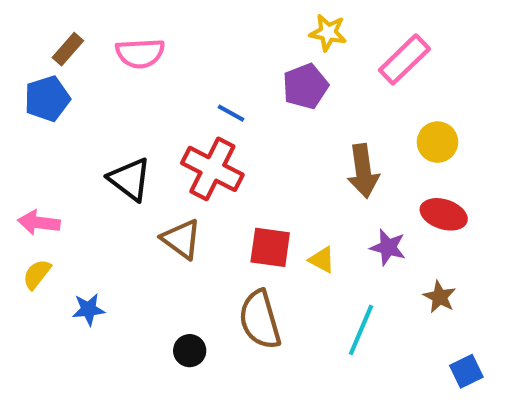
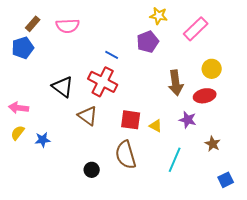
red ellipse: (444, 214) -> (205, 96), moved, turned -30
blue star: (88, 309) -> (43, 140), moved

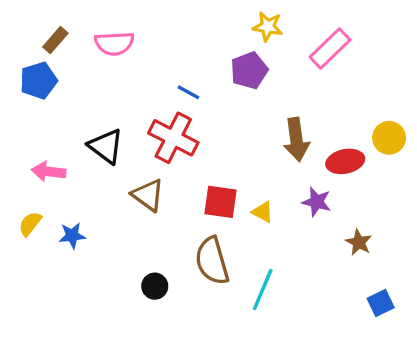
yellow circle: (212, 69) -> (389, 138), moved
pink arrow: (19, 108) -> (49, 172), moved
cyan line: (175, 160) -> (263, 290), moved

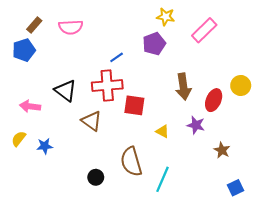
blue line: (188, 92) -> (117, 57), turned -64
red cross: (173, 138) -> (107, 86), turned -32
red ellipse: (345, 161) -> (214, 100), turned -55
red square: (221, 202) -> (134, 105), moved

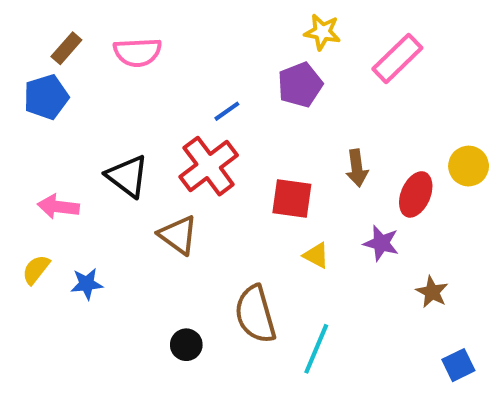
red cross: (107, 86) -> (209, 166), turned -32
brown arrow: (183, 87) -> (357, 168), size x0.7
red square: (134, 105) -> (292, 199), moved

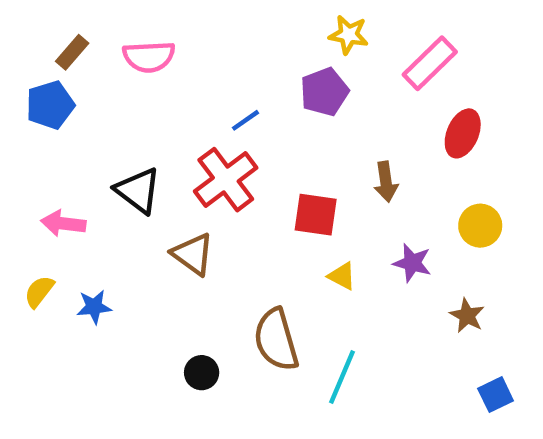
yellow circle: (469, 166) -> (480, 226), moved
red ellipse: (416, 194) -> (463, 133), moved

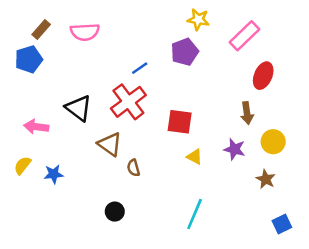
brown arrow: (386, 182) -> (247, 113), moved
yellow circle: (480, 226) -> (273, 142), moved
brown semicircle: (276, 340) -> (133, 168), moved, size x0.5

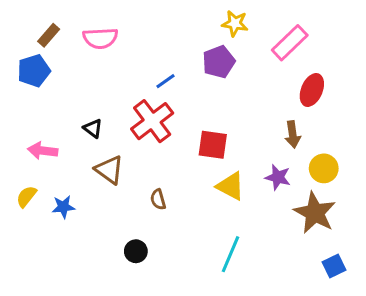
black triangle: (79, 108) -> (93, 128), size x0.6
brown triangle: (110, 144) -> (109, 170), moved
yellow triangle: (195, 157) -> (231, 186), size x1.5
brown star: (266, 179) -> (315, 213), size x1.8

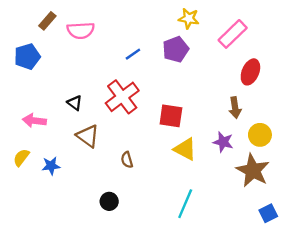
brown rectangle: (49, 35) -> (47, 21), moved
blue line: (165, 81) -> (133, 54), moved

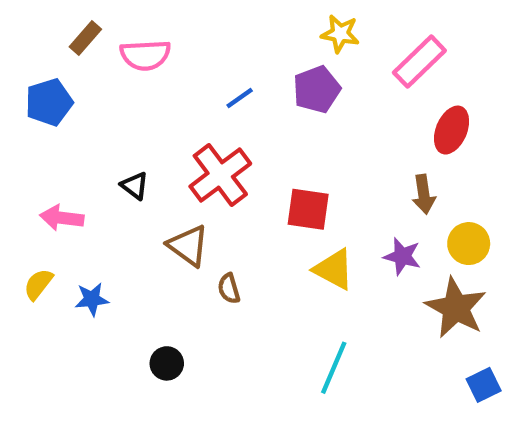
brown triangle: (88, 136) -> (188, 246), moved
black circle: (109, 201) -> (167, 363), moved

